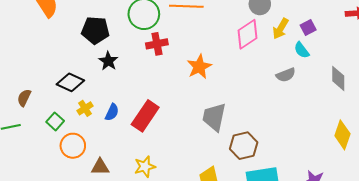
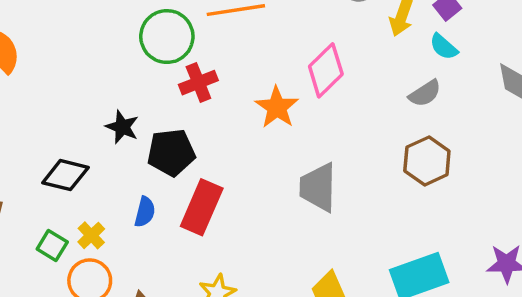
black pentagon: (95, 30) -> (171, 152), moved
pink diamond: (247, 34) -> (326, 70), moved
yellow cross: (85, 108) -> (91, 235), moved
brown hexagon: (244, 146) -> (427, 161), moved

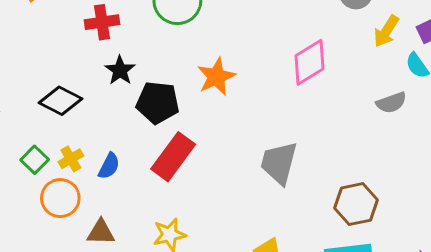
red cross: (198, 83) -> (102, 22), moved
orange star: (277, 107) -> (216, 77), moved
brown hexagon: (427, 161) -> (356, 204), moved
blue semicircle: (145, 212) -> (109, 166), moved

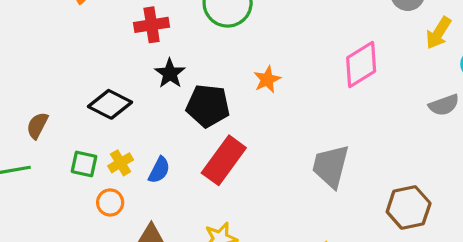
orange star: (216, 77) -> (267, 79), size x0.7
green square: (35, 160) -> (84, 164), turned -32
orange circle: (60, 198) -> (110, 202), size x0.7

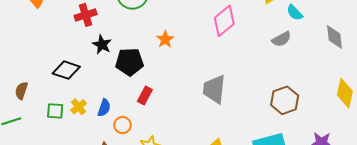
red rectangle: (224, 160) -> (145, 95), size x0.6
orange circle: (110, 202) -> (122, 125), moved
brown hexagon: (409, 208) -> (285, 100), moved

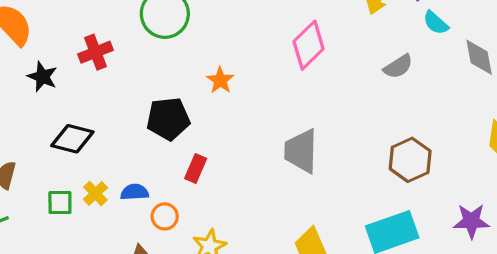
cyan semicircle: (295, 13) -> (436, 23), moved
black star: (102, 45) -> (42, 77), moved
blue semicircle: (104, 108) -> (135, 192), turned -108

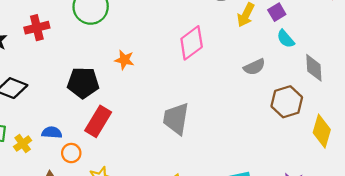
orange star: (220, 80) -> (124, 60), turned -30
brown hexagon: (410, 160) -> (287, 102), moved
red rectangle: (196, 169) -> (98, 121), size x1.5
yellow cross: (95, 194) -> (23, 144), moved

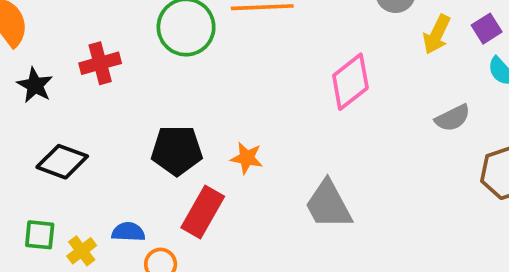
orange star: (124, 60) -> (247, 158), moved
gray trapezoid: (176, 119) -> (328, 205), turned -36

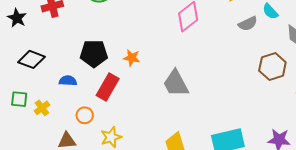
gray semicircle: (453, 118) -> (248, 24), moved
blue semicircle: (128, 232) -> (68, 81), moved

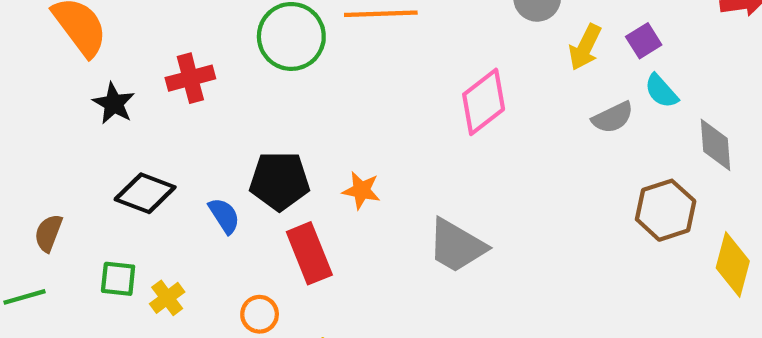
blue semicircle: (68, 81) -> (224, 216), moved, turned 54
gray trapezoid: (176, 83) -> (457, 246), turned -32
red rectangle: (108, 87) -> (309, 253), turned -52

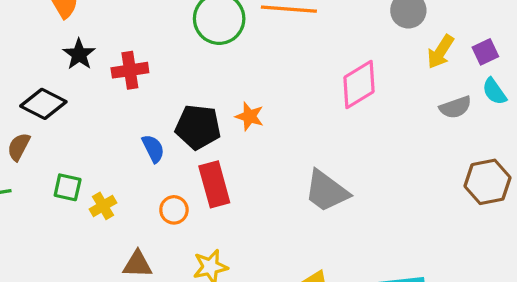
red cross: (190, 78) -> (130, 70), moved
orange star: (361, 190) -> (249, 116), moved
black diamond: (145, 193) -> (43, 104), moved
orange circle: (260, 314) -> (174, 210), moved

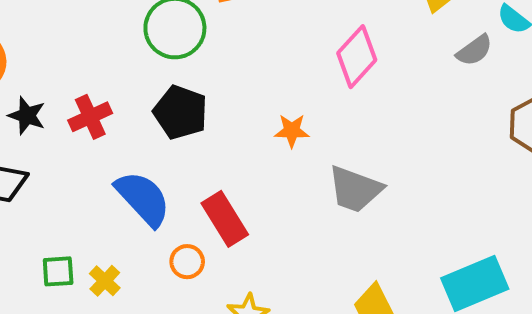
orange star: (249, 116) -> (292, 131), moved
black pentagon: (198, 127) -> (181, 112), moved, turned 30
blue semicircle: (153, 149) -> (143, 199), size x1.8

